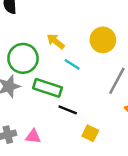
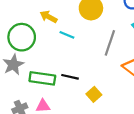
green rectangle: (47, 88) -> (42, 78), moved
yellow square: (90, 133) -> (94, 94), turned 32

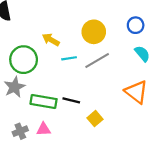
cyan line: (67, 35) -> (69, 58), turned -32
gray line: (110, 43) -> (97, 61), moved, turned 40

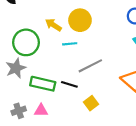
yellow circle: (94, 32) -> (80, 20), moved
gray line: (97, 61) -> (90, 66), moved

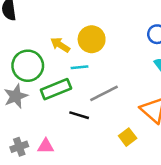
green rectangle: (43, 84) -> (56, 89), moved, turned -35
yellow square: (91, 103) -> (128, 137), moved

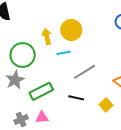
yellow arrow: (60, 45) -> (47, 36), turned 49
green rectangle: (56, 89) -> (41, 91), moved
black line: (79, 115) -> (76, 98), moved

